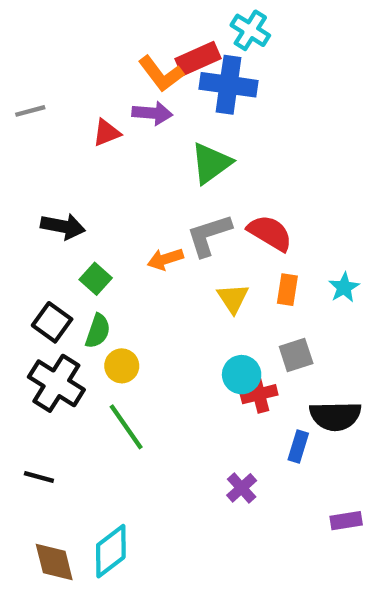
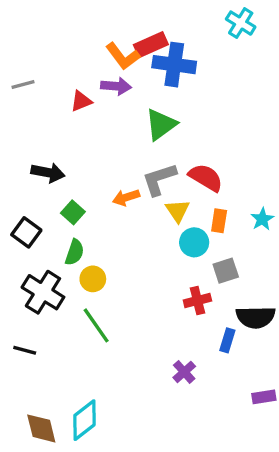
cyan cross: (250, 30) -> (241, 23), moved
yellow triangle: (233, 298) -> (178, 211), moved
black square: (52, 322) -> (26, 232), moved
cyan circle: (242, 375) -> (194, 242), moved
black line: (39, 477) -> (25, 350), moved

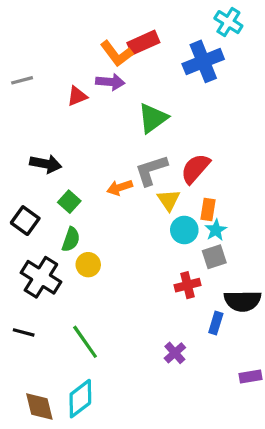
blue cross: (174, 65) -> (203, 61), moved, turned -30
red semicircle: (206, 178) -> (195, 169), turned -80
cyan star: (262, 219) -> (216, 230), moved
green line: (96, 325) -> (85, 342), moved

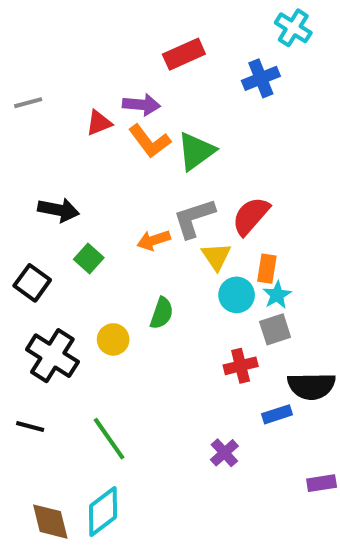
orange L-shape: (117, 54) -> (150, 141), moved
blue cross: (203, 61) -> (261, 78), size x0.7
green semicircle: (71, 239) -> (162, 313), moved
blue rectangle: (216, 323) -> (277, 414), turned 55

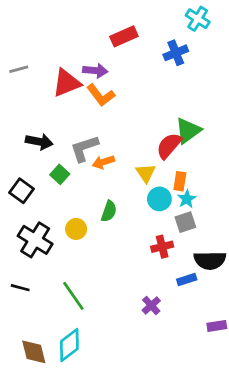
red triangle: (99, 123) -> (67, 83), size x1.6
green triangle: (196, 151) -> (188, 131), moved
gray L-shape: (194, 218) -> (84, 148), moved

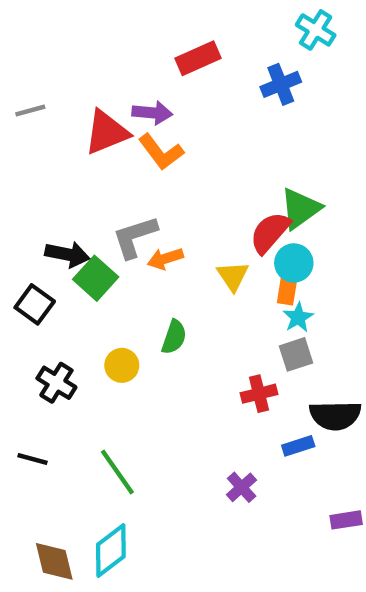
black arrow: (39, 142) -> (67, 254), moved
green square: (60, 174) -> (96, 278), size x1.4
cyan circle: (159, 199) -> (294, 263), moved
black cross: (35, 240) -> (56, 383), size x0.7

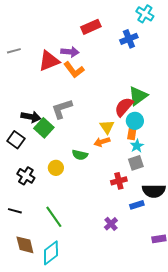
orange arrow: (165, 259) -> (102, 142), moved
green semicircle: (174, 337) -> (80, 155), turned 84
brown diamond: (54, 561) -> (25, 245), moved

